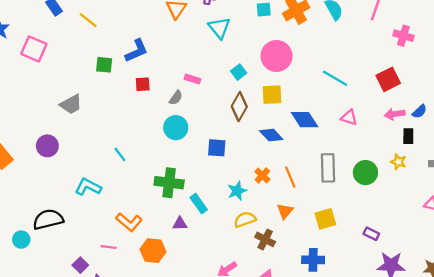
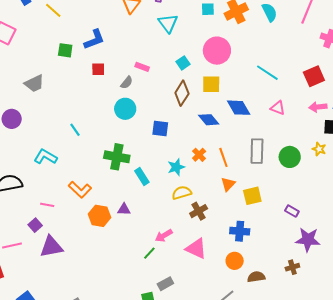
orange triangle: (285, 211) -> (228, 184), moved
purple triangle: (180, 224) -> (124, 209), moved
brown cross: (265, 239) -> (199, 211), turned 30
pink line: (109, 247) -> (47, 205), moved

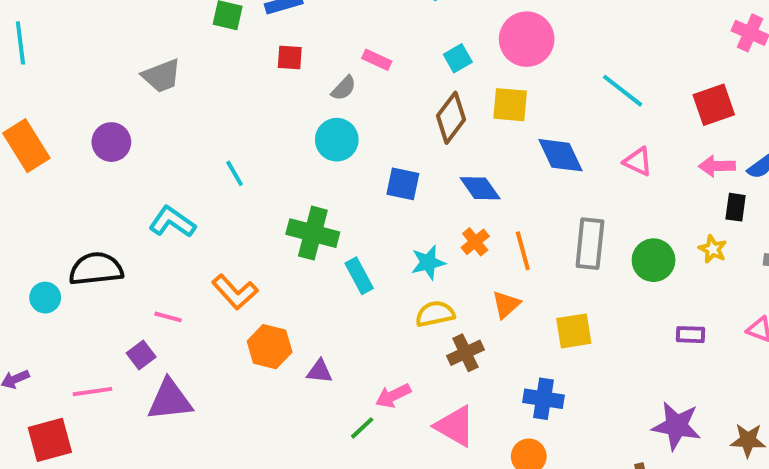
blue diamond: (209, 120) -> (480, 188), moved
orange triangle: (228, 184) -> (506, 305), moved
purple triangle: (124, 209) -> (319, 371), moved
purple rectangle: (292, 211) -> (691, 335), moved, turned -32

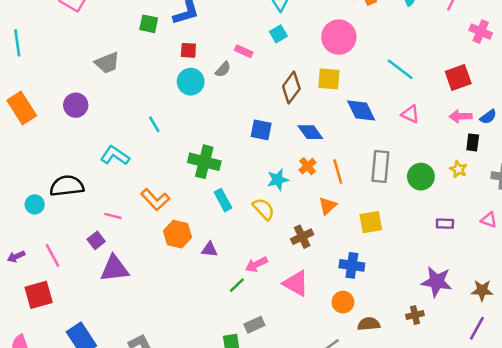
cyan square: (458, 58) -> (278, 34), moved
cyan circle: (337, 140) -> (191, 82), moved
cyan rectangle: (359, 276) -> (223, 200), moved
yellow semicircle: (435, 314) -> (264, 209), moved, turned 60
pink line: (92, 392) -> (53, 255), moved, turned 70

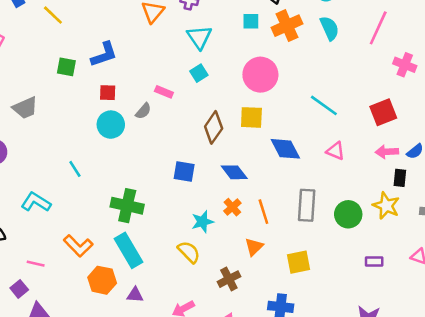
yellow star: (458, 169) -> (386, 206), size x1.5
cyan rectangle: (223, 200) -> (129, 250), moved, size x1.5

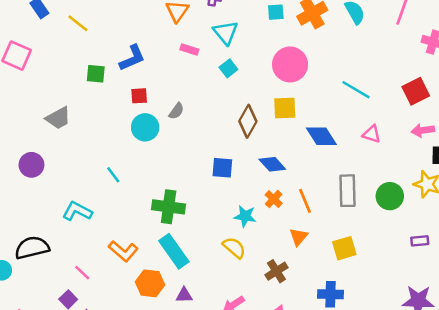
pink rectangle: (164, 92) -> (189, 50), moved
cyan star: (202, 222) -> (245, 216), turned 30
pink line: (36, 264) -> (82, 273), turned 36

